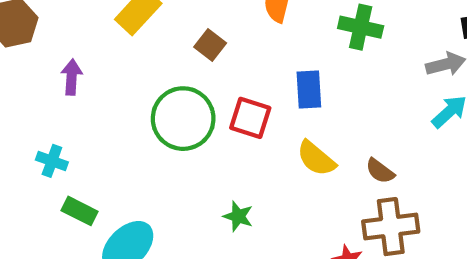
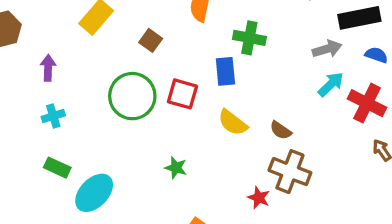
green cross: (361, 27) -> (249, 38), moved
cyan cross: (52, 161) -> (53, 116), moved, turned -35
brown cross: (391, 227) -> (290, 172), turned 30

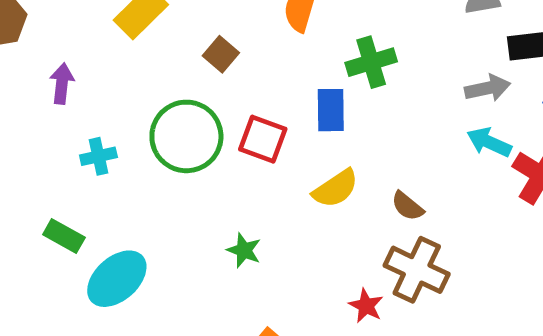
green cross: (249, 38) -> (371, 62), turned -32
cyan arrow: (331, 84) -> (489, 142), turned -116
cyan cross: (53, 116) -> (98, 156), moved
yellow semicircle: (233, 123) -> (336, 189), turned -76

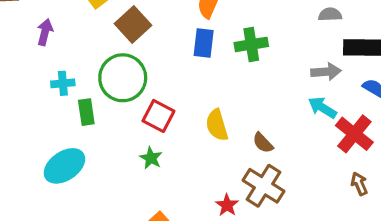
brown square: (221, 54) -> (133, 24), moved, size x1.5
blue rectangle: (331, 110) -> (204, 43), moved
red square: (263, 139) -> (158, 116), moved
yellow semicircle: (336, 189) -> (217, 125), turned 100
green rectangle: (64, 236) -> (86, 112), moved, turned 45

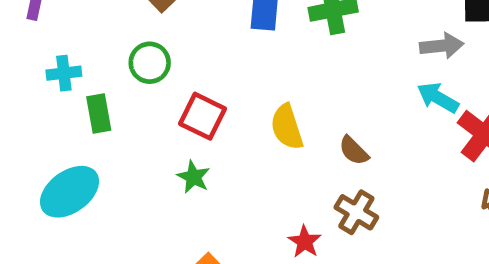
green circle: (123, 78) -> (150, 63), size x0.6
brown cross: (264, 186) -> (356, 212), size x0.7

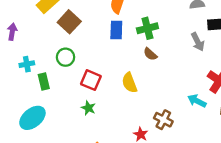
gray arrow: (442, 46) -> (198, 42), turned 72
cyan arrow: (438, 98) -> (197, 101), moved
brown semicircle: (354, 151) -> (150, 54), moved

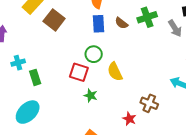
green cross: (147, 28) -> (147, 17), moved
brown semicircle: (150, 54) -> (121, 23), moved
green circle: (65, 57) -> (94, 54), moved
green star: (88, 108) -> (91, 95), moved

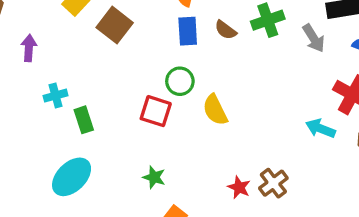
green star: (91, 95) -> (154, 177), moved
brown cross: (149, 103) -> (273, 183), moved, turned 30

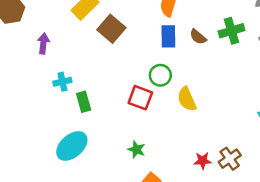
red star: (239, 187) -> (203, 161), turned -30

